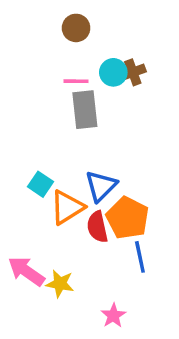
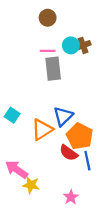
cyan square: (41, 184) -> (12, 115), moved
red semicircle: (97, 227) -> (69, 153), moved, turned -42
yellow star: (60, 284) -> (31, 185), moved

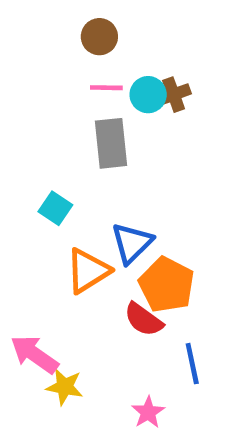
pink line: (48, 51) -> (106, 88), moved
cyan square: (12, 115) -> (55, 208), moved
blue line: (87, 161) -> (192, 364), moved

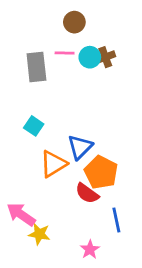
brown circle: (99, 37) -> (74, 22), moved
gray rectangle: (111, 143) -> (36, 67), moved

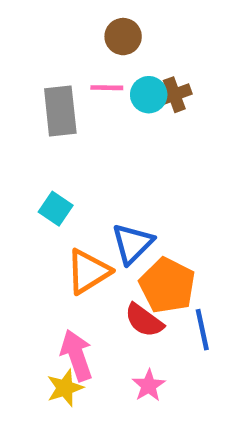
pink arrow: (21, 214) -> (77, 355), moved, turned 36
blue line: (116, 220) -> (202, 330), moved
yellow star: (39, 234) -> (65, 388), turned -30
pink star: (90, 249) -> (149, 386), moved

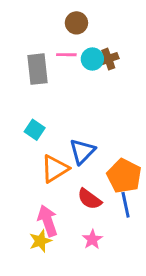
orange pentagon: (167, 285) -> (124, 176), moved

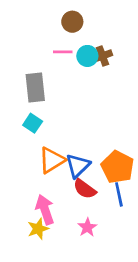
gray rectangle: (38, 69) -> (35, 88), moved
blue triangle: (82, 151) -> (78, 166), moved

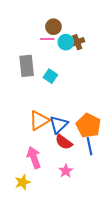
brown circle: (72, 22) -> (53, 27), moved
cyan square: (33, 123) -> (50, 76), moved
yellow star: (38, 229) -> (23, 182), moved

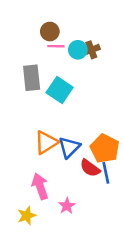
brown circle: (53, 27) -> (50, 32), moved
cyan square: (50, 76) -> (60, 90), size x1.5
red semicircle: (64, 142) -> (90, 168), moved
pink star: (66, 171) -> (67, 206), moved

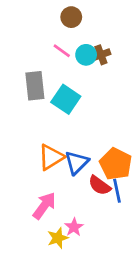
brown circle: (50, 32) -> (71, 17), moved
pink line: (56, 46) -> (62, 51), turned 35
pink arrow: (40, 186) -> (44, 206), turned 55
yellow star: (27, 216) -> (58, 238), moved

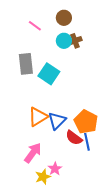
brown circle: (71, 17) -> (64, 18), moved
pink line: (62, 51) -> (35, 26), moved

